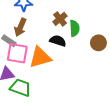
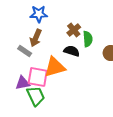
pink square: (17, 53) -> (38, 77), moved
green trapezoid: (20, 88) -> (36, 96), turned 45

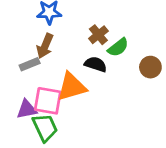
green semicircle: (88, 39) -> (118, 47), turned 56
gray rectangle: (25, 51) -> (30, 64), turned -56

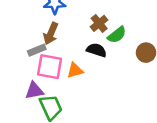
orange triangle: (72, 87) -> (75, 70), size x0.6
pink square: (48, 101) -> (50, 67), moved

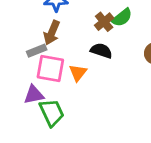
green semicircle: (117, 35) -> (122, 18), moved
orange triangle: (75, 70) -> (78, 73), turned -36

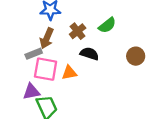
brown cross: (104, 22) -> (78, 31), moved
orange triangle: (78, 73) -> (69, 73), turned 42

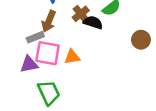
black semicircle: (89, 54) -> (93, 22), moved
purple triangle: (31, 92) -> (29, 64), moved

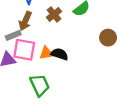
black semicircle: (93, 22) -> (59, 54), moved
green trapezoid: (49, 93) -> (40, 85), moved

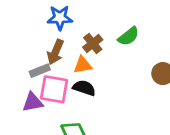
orange triangle: (46, 53) -> (83, 65), moved
black semicircle: (59, 54) -> (84, 88), moved

